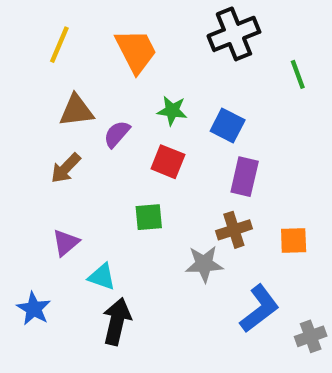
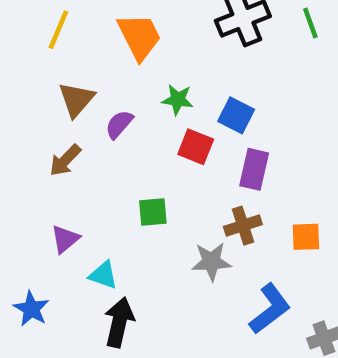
green line: (298, 74) -> (310, 23), moved
brown triangle: (76, 111) -> (76, 100), turned -42
red square: (168, 162) -> (196, 147), moved

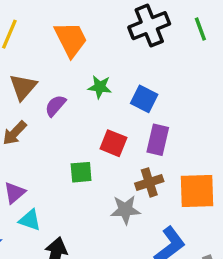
red square: (196, 147) -> (113, 143), moved
orange square: (306, 237) -> (197, 191), size x1.6
cyan triangle: (103, 275) -> (30, 220), moved

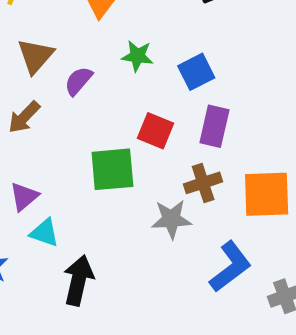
blue square: (144, 99) -> (196, 72), turned 36
green square: (81, 172) -> (112, 169), size x1.5

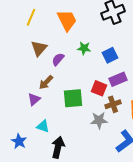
brown arrow: (24, 117) -> (46, 82), moved
purple rectangle: (214, 126) -> (118, 79), turned 54
red square: (156, 131) -> (99, 88), moved
purple triangle: (24, 196) -> (34, 99), moved

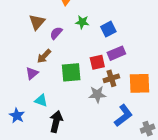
red square: (99, 88) -> (97, 62), turned -35

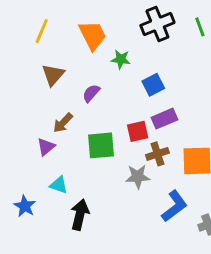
green star: (82, 22) -> (121, 59), moved
purple semicircle: (56, 33) -> (91, 93), moved

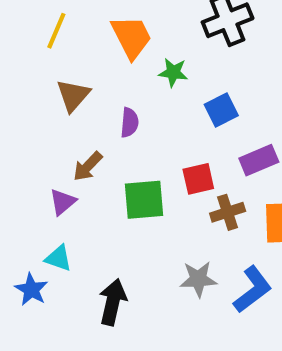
purple semicircle: (91, 93) -> (129, 123), turned 144
purple rectangle: (165, 119) -> (259, 160), moved
gray star: (138, 176) -> (198, 279), moved
cyan triangle: (59, 185) -> (58, 258), moved

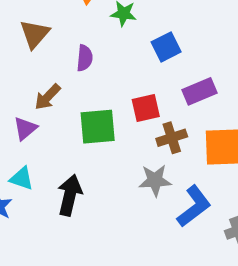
gray star: (198, 279) -> (155, 180), moved
black arrow: (113, 302) -> (70, 195), moved

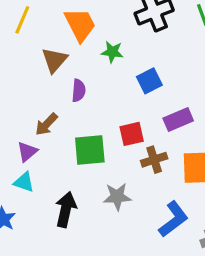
brown triangle: (35, 34) -> (54, 60), moved
cyan triangle: (22, 178) -> (24, 182), moved
gray star: (155, 180) -> (117, 197), moved

